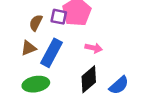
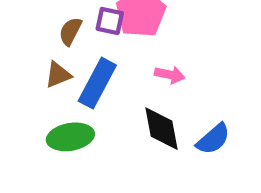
black diamond: (89, 79) -> (161, 129), turned -60

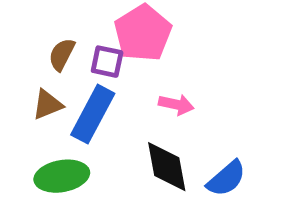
purple square: (110, 21) -> (107, 62), moved

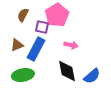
brown semicircle: (62, 54) -> (23, 15), moved

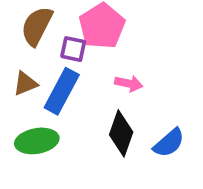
brown semicircle: (23, 15) -> (37, 26), size x1.5
black diamond: (67, 71) -> (121, 133), turned 30

